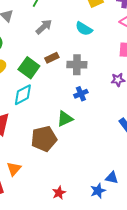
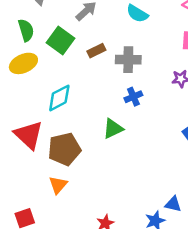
green square: (29, 68) -> (61, 40), moved
brown pentagon: (44, 139) -> (64, 149), moved
orange triangle: (14, 169) -> (58, 185), moved

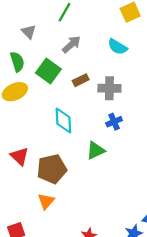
cyan diamond: (59, 98) -> (63, 121), moved, turned -65
red triangle: (29, 135) -> (20, 156), size x0.7

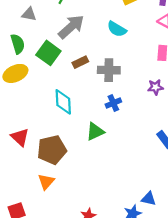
gray triangle: (29, 32) -> (29, 14), turned -35
gray arrow: (71, 44) -> (71, 27), size x1.4

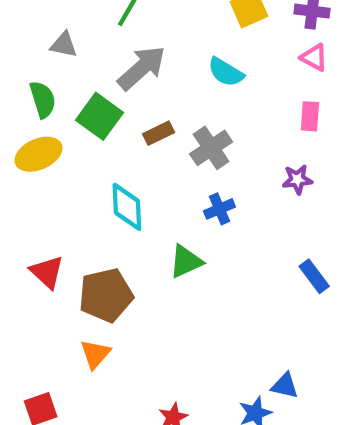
gray cross: (109, 70) -> (211, 148), turned -35

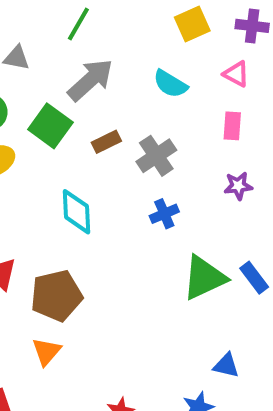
pink triangle: (314, 57) -> (236, 74), moved
pink rectangle: (310, 116) -> (232, 126), moved
green triangle: (186, 262) -> (204, 278), moved, size x1.4
blue triangle: (285, 386) -> (226, 366), moved

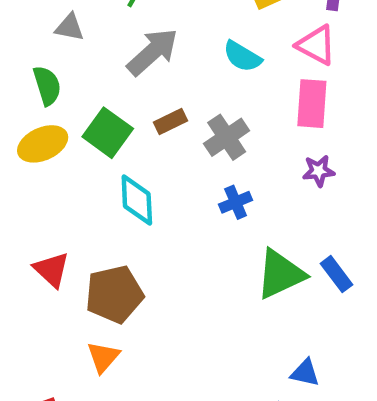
pink triangle: (236, 74) -> (316, 45), size x1.4
green square: (50, 126) -> (108, 133), moved
pink rectangle: (232, 126) -> (312, 104), size x1.5

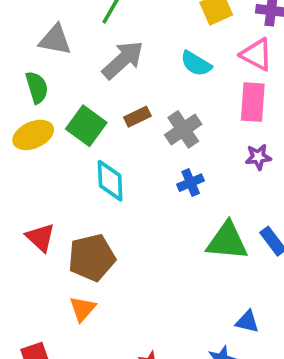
gray triangle: (70, 27) -> (55, 40), size x1.4
green triangle: (280, 274) -> (227, 241), turned 30

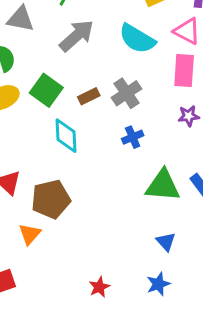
cyan semicircle: (196, 64) -> (137, 39), size x1.4
brown rectangle: (137, 117) -> (89, 96), moved
orange triangle: (83, 309) -> (30, 234), moved
blue triangle: (247, 322) -> (166, 242), moved, turned 35

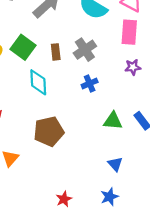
brown rectangle: (89, 96) -> (56, 52), turned -70
green triangle: (163, 186) -> (113, 121), size x0.7
brown pentagon: (51, 199) -> (49, 131), moved

